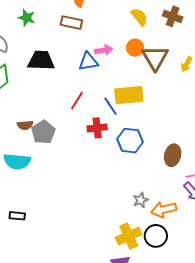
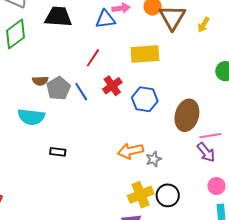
blue line: (111, 106) -> (81, 92), moved
red cross: (97, 128) -> (112, 86), turned -30
brown ellipse: (173, 155) -> (187, 115), size x1.4
orange arrow: (164, 210) -> (131, 151), moved
black rectangle: (17, 216) -> (58, 152), moved

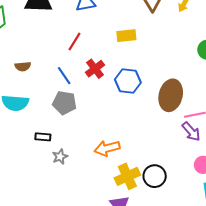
yellow rectangle: (145, 54) -> (126, 36), size x0.7
gray pentagon: (58, 88) -> (64, 103), moved, turned -30
orange arrow: (131, 151) -> (107, 148), moved
gray star: (154, 159) -> (60, 157), moved

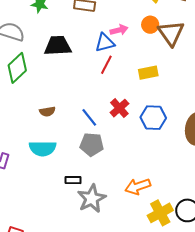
red line: (75, 41) -> (106, 65), moved
gray star: (60, 157) -> (92, 198), size x1.8

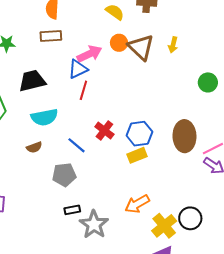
pink arrow: (119, 30) -> (89, 54), size x1.4
yellow rectangle: (148, 73) -> (137, 155), moved
gray pentagon: (92, 144) -> (64, 175), moved
cyan semicircle: (43, 148) -> (44, 117), moved

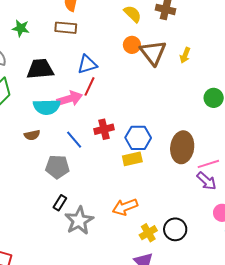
pink arrow: (89, 54) -> (70, 99), moved
red cross: (104, 130) -> (104, 129), turned 30
black rectangle: (72, 210) -> (60, 203), turned -56
yellow cross: (164, 226) -> (148, 233), size x0.7

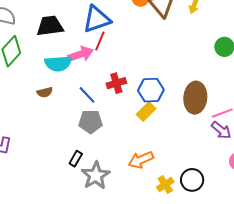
blue triangle: (87, 64) -> (97, 19), size x1.4
yellow rectangle: (132, 159) -> (146, 111), turned -30
gray pentagon: (57, 167) -> (91, 122), moved

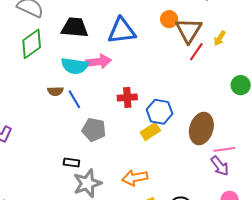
red line: (100, 41) -> (196, 52), moved
blue line: (87, 95) -> (74, 99), moved
black rectangle: (76, 159) -> (71, 163), turned 56

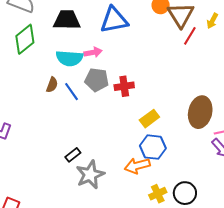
pink arrow: (99, 62) -> (93, 52), size x0.7
brown semicircle: (55, 91) -> (52, 85), turned -63
blue hexagon: (159, 112) -> (153, 147), moved
gray pentagon: (94, 130) -> (97, 80), moved
black rectangle: (71, 163) -> (73, 155), turned -42

